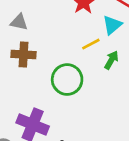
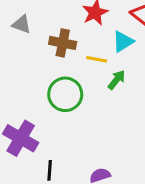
yellow line: (91, 44) -> (97, 59), turned 30
brown cross: (24, 54) -> (63, 43), moved

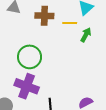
green circle: (65, 94) -> (30, 57), moved

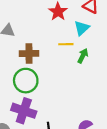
brown cross: (44, 16) -> (29, 53), moved

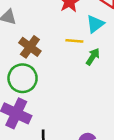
brown cross: (29, 53) -> (30, 47), turned 30

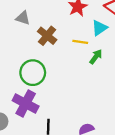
brown cross: (30, 47) -> (47, 36), moved

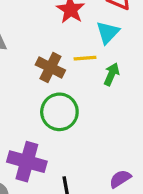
brown cross: (47, 36) -> (50, 68), moved
green circle: (33, 73) -> (59, 112), moved

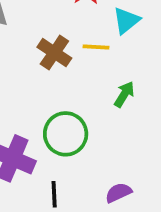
green arrow: (111, 74) -> (124, 94), moved
green circle: (59, 112) -> (66, 134), moved

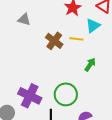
green circle: (66, 134) -> (66, 94), moved

